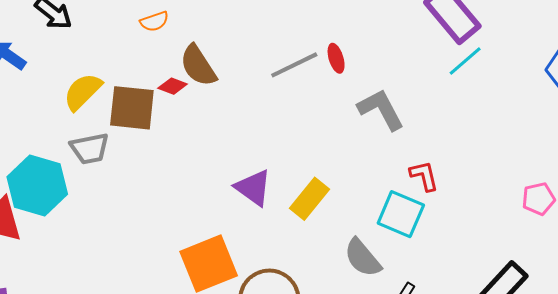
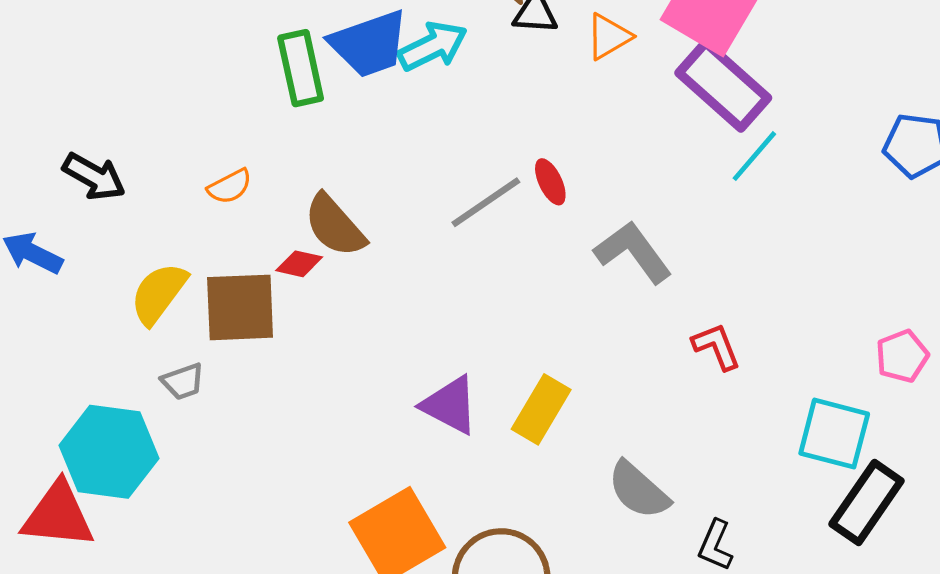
orange semicircle: (154, 21) -> (230, 186), moved
gray trapezoid: (90, 149) -> (183, 381), size x0.7
cyan square: (401, 214) -> (834, 434), moved

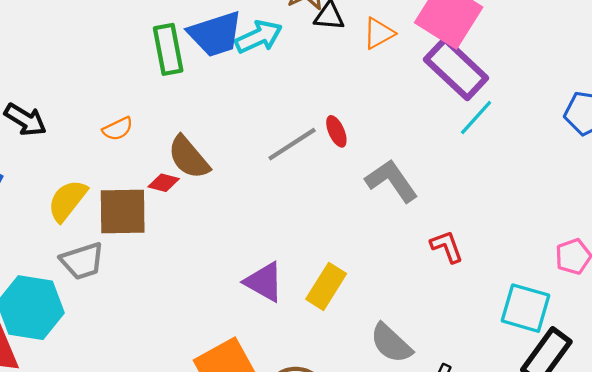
gray trapezoid: (183, 381) -> (82, 261), size x1.5

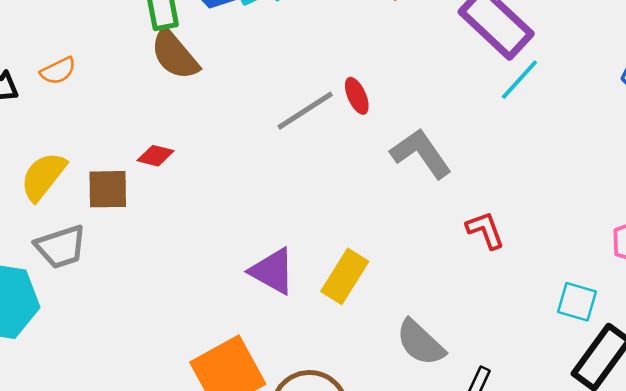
orange semicircle: (118, 129) -> (58, 71), moved
brown semicircle: (189, 157) -> (175, 55), moved
brown square: (123, 211) -> (108, 189), size x0.7
cyan square: (526, 308) -> (577, 302), size x0.7

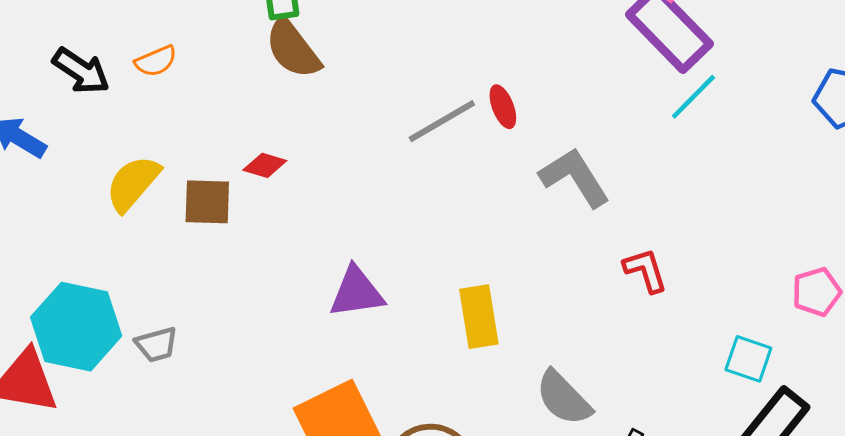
gray trapezoid: (61, 247) -> (156, 344), moved, size x0.7
purple triangle: (272, 271) -> (356, 292), moved, turned -40
yellow rectangle: (345, 276) -> (479, 317), turned -44

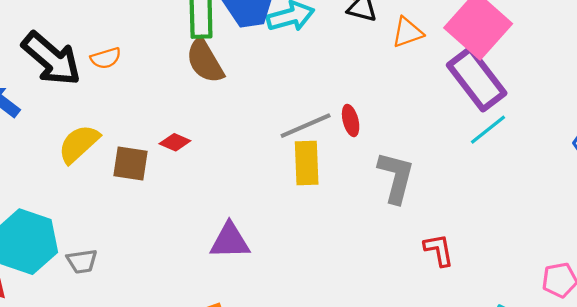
black arrow: (81, 71) -> (51, 59), size x1.5
gray L-shape: (575, 177) -> (396, 177), turned 40
yellow rectangle: (479, 317) -> (307, 163), moved

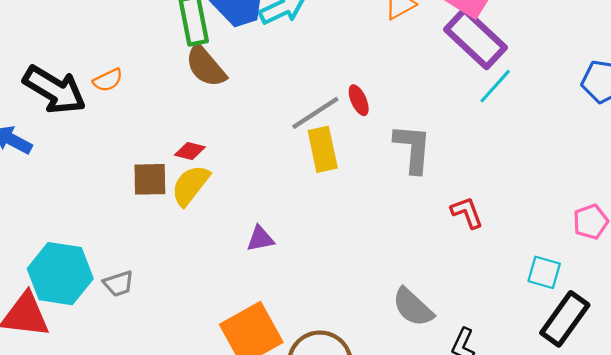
yellow semicircle: (79, 144) -> (190, 185), moved
purple triangle: (230, 241) -> (260, 239), size x0.7

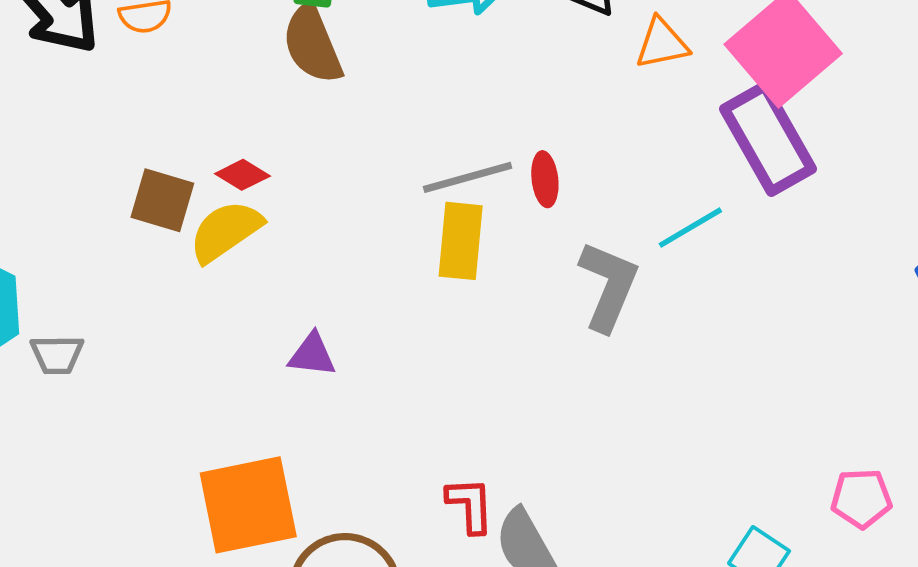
cyan line: (495, 86) -> (690, 228), moved
red L-shape: (467, 213) -> (470, 505), moved

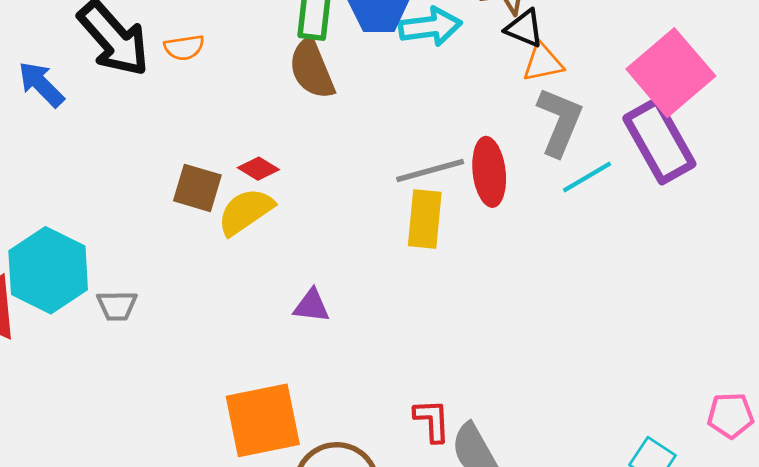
orange triangle: (662, 43) -> (543, 62), moved
red ellipse: (545, 179) -> (489, 172), size x1.6
cyan line: (690, 228) -> (587, 177), moved
gray L-shape: (608, 286) -> (560, 122), moved

